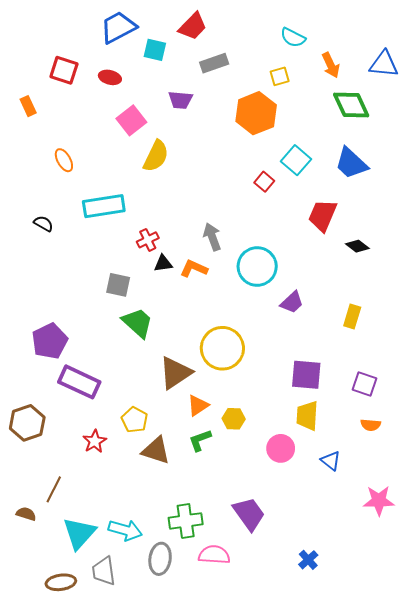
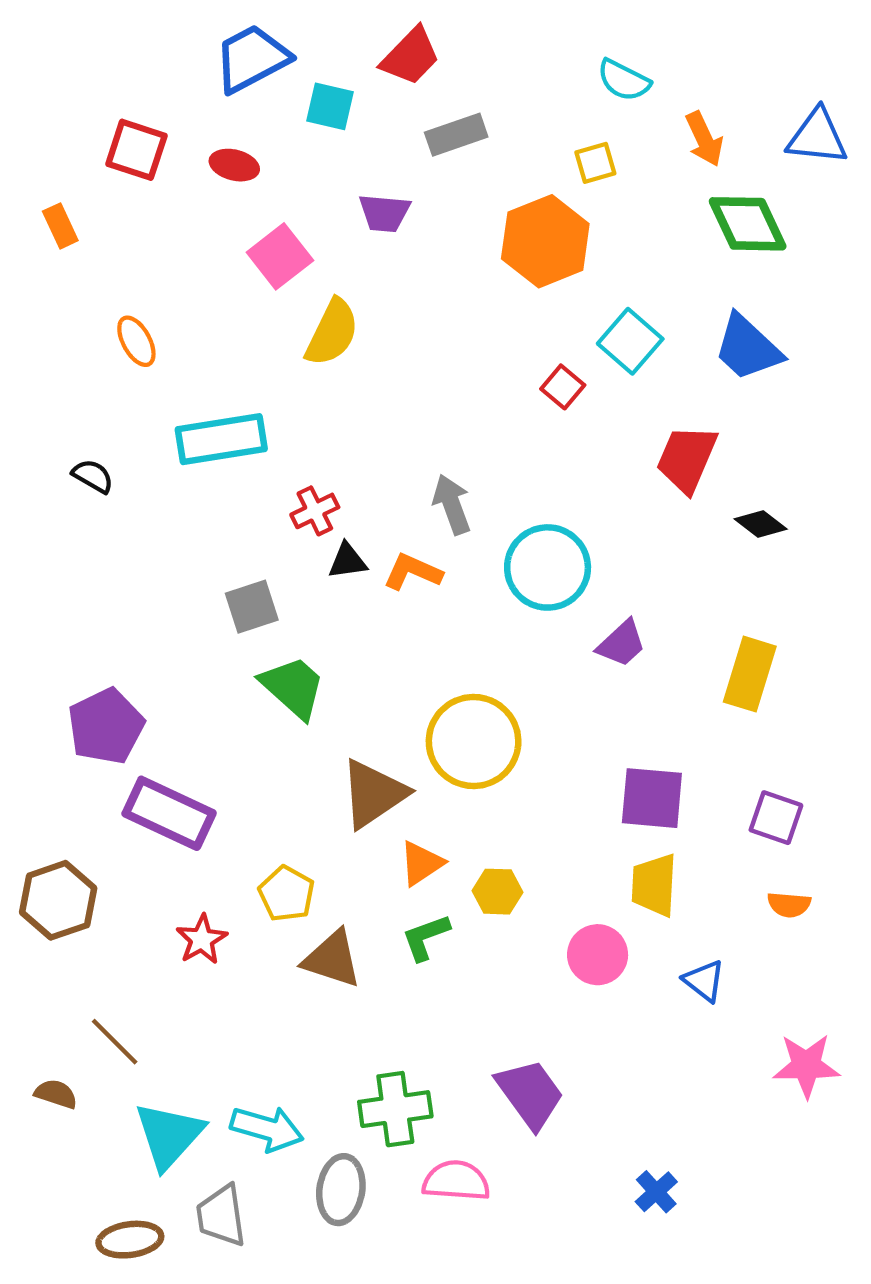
gray square: (118, 285) -> (252, 607), turned -30
yellow rectangle: (352, 317) -> (750, 674), size x1.4
brown line: (54, 489) -> (115, 1042), turned -72

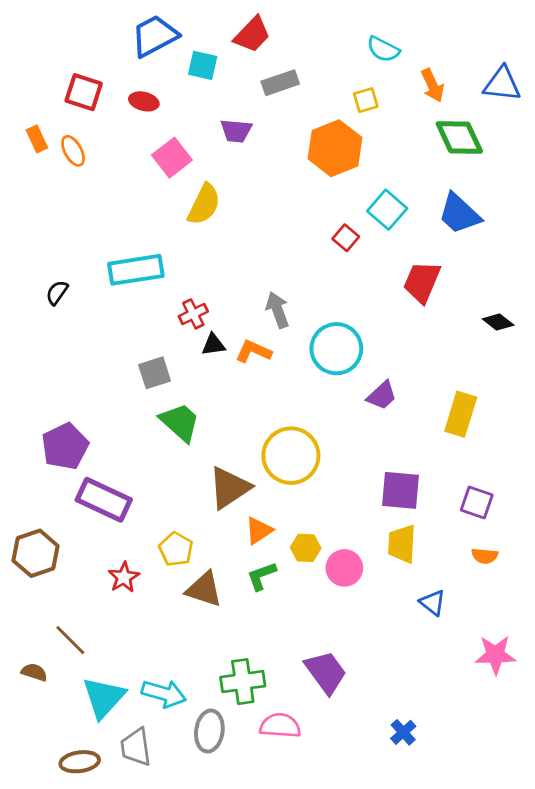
orange ellipse: (136, 341) -> (73, 151), moved
black semicircle: (93, 476) -> (57, 293), turned -85
black diamond: (761, 524) -> (498, 322), moved
pink circle: (598, 955) -> (344, 568), moved

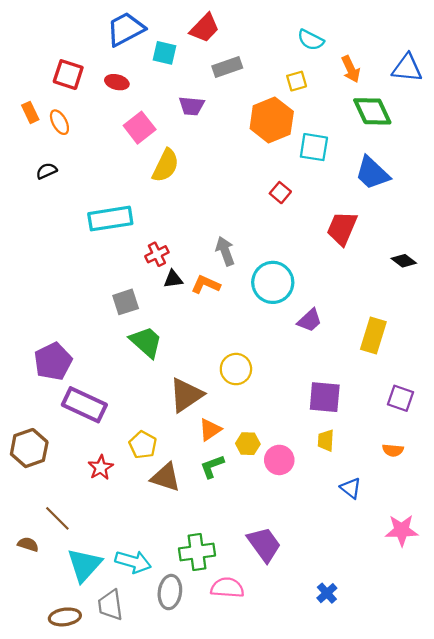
cyan square: (387, 210) -> (314, 147), moved, turned -32
black semicircle: (57, 293) -> (46, 171), moved, turned 30
yellow circle: (291, 456) -> (236, 369), size x0.7
purple square: (477, 502) -> (401, 398), moved
yellow trapezoid: (402, 544) -> (326, 440), size x0.7

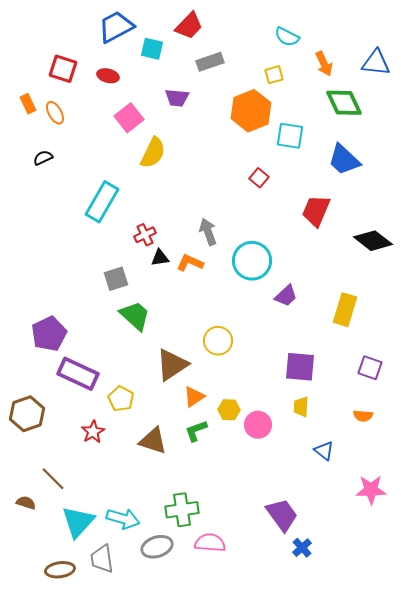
cyan rectangle: (110, 219) -> (102, 202), turned -51
black diamond: (404, 261) -> (373, 241), size x1.6
yellow pentagon: (143, 445) -> (121, 399), moved
purple trapezoid: (264, 544) -> (282, 515), moved
gray ellipse: (170, 592) -> (157, 547), turned 64

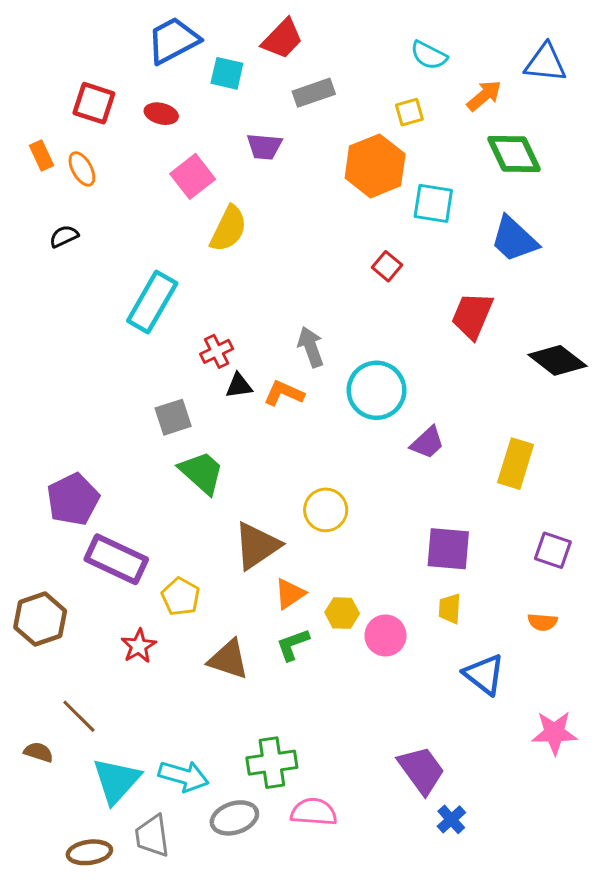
blue triangle: (376, 63) -> (545, 63), moved
orange arrow: (324, 64) -> (484, 96), turned -105
blue triangle: (324, 451) -> (484, 674), size x1.4

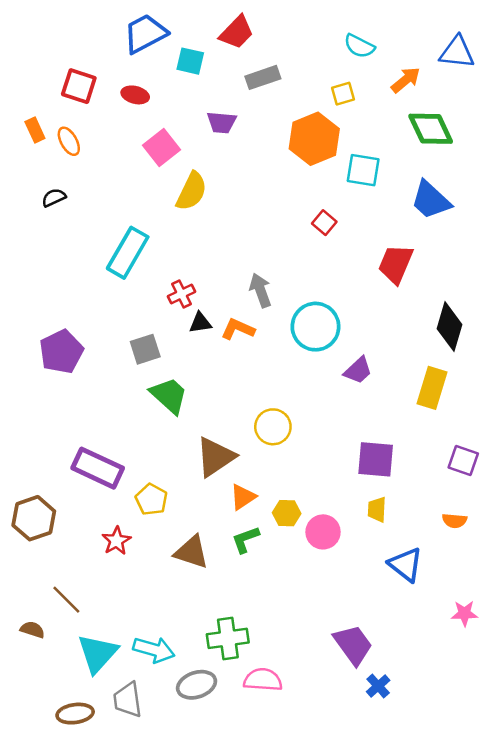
black diamond: (557, 360) -> (449, 327), moved, turned 69
purple pentagon: (73, 499) -> (61, 352), moved
pink star: (554, 733) -> (465, 613), size x0.7

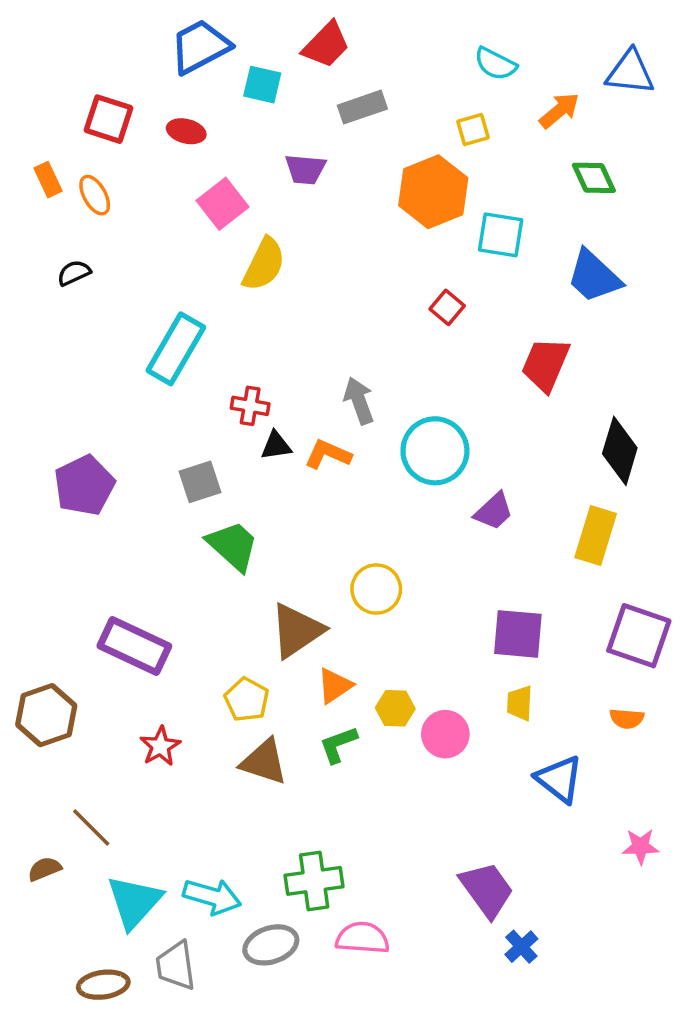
green diamond: (431, 129) -> (594, 178), size x0.7
red cross: (181, 294) -> (250, 406), turned 36
purple square: (463, 461) -> (639, 636), size x1.5
yellow pentagon: (151, 499) -> (247, 700), moved
brown semicircle: (32, 630) -> (45, 869), turned -40

